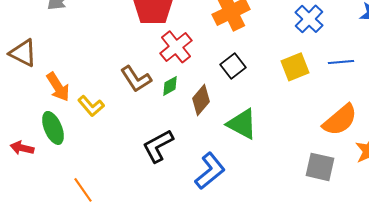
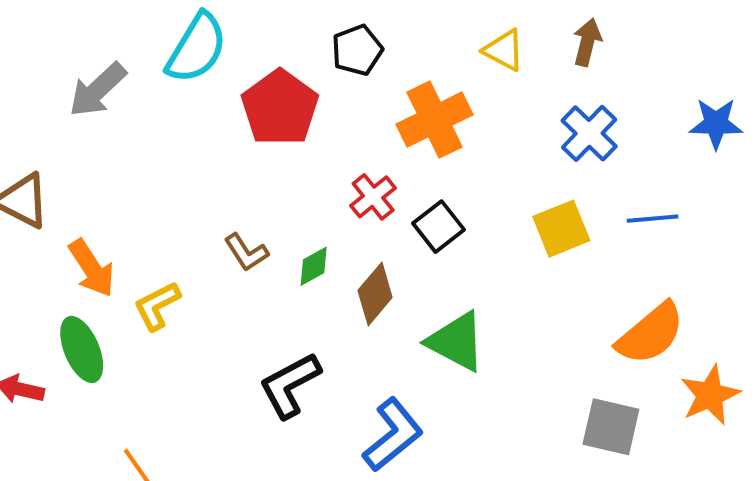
red cross: (176, 47) -> (373, 197), moved, size x0.7
brown L-shape: (136, 79) -> (246, 252), size x0.7
yellow L-shape: (91, 106) -> (157, 306), turned 104

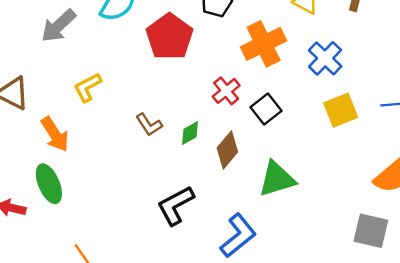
blue cross: (589, 133) -> (325, 58), moved
yellow L-shape: (157, 306) -> (87, 87), moved
green triangle: (456, 342) -> (277, 179), turned -45

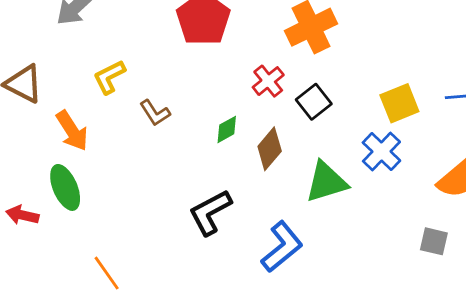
blue cross: (325, 58) -> (381, 152), moved
brown L-shape: (149, 125) -> (155, 113), moved
gray square: (371, 231) -> (434, 241), size x0.7

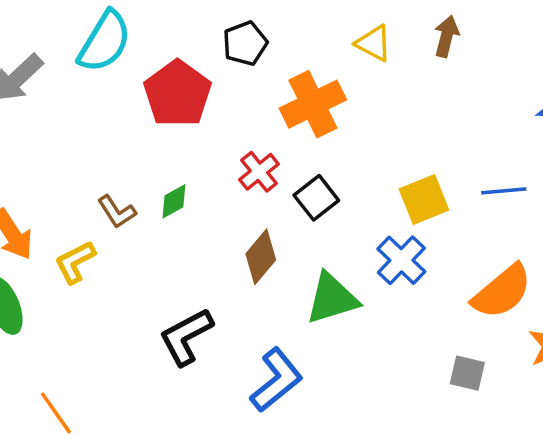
yellow L-shape: (109, 77) -> (75, 262), moved
green diamond: (227, 129) -> (174, 201), moved

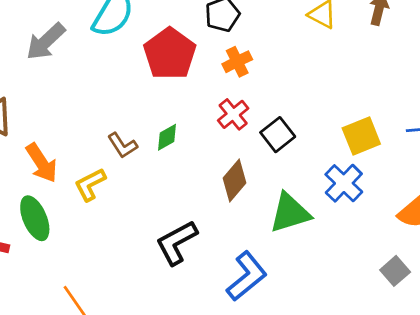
orange cross: (313, 104) -> (237, 62), moved, size x0.6
gray square: (467, 373) -> (395, 271), turned 36

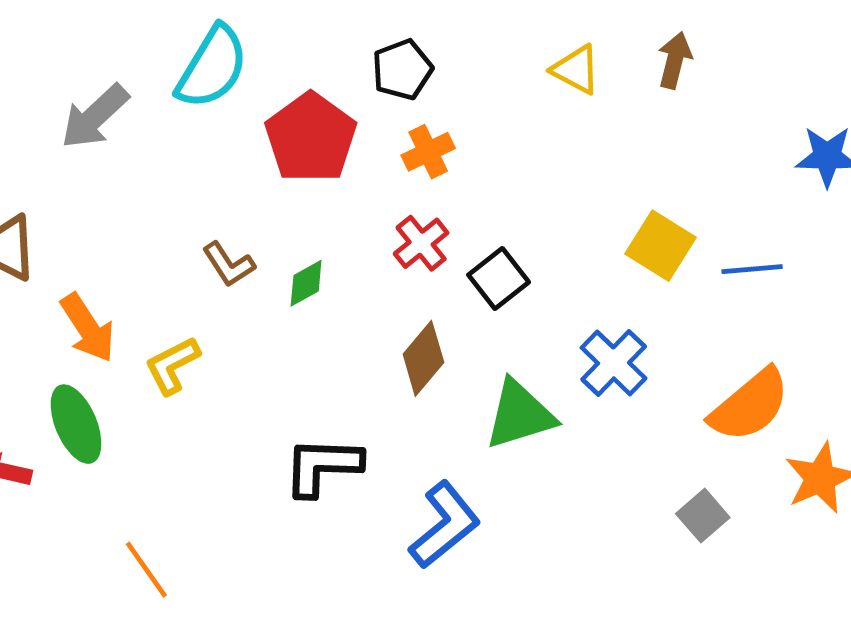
yellow square: (361, 136) -> (661, 246), moved, turned -36
brown L-shape: (122, 145) -> (229, 264), moved
black L-shape: (176, 243) -> (322, 466), turned 30

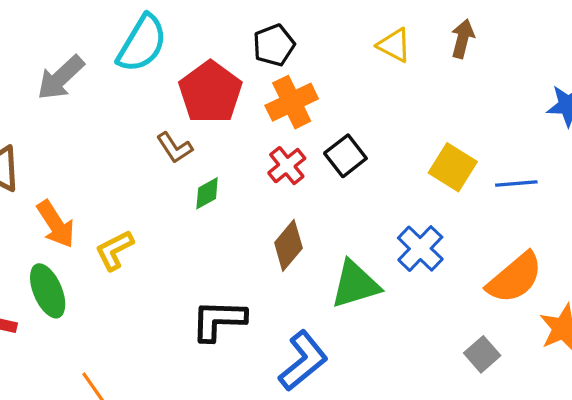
orange cross: (428, 152) -> (292, 102), size x1.4
brown L-shape: (229, 264) -> (175, 148), moved
black square: (499, 278) -> (345, 156), moved

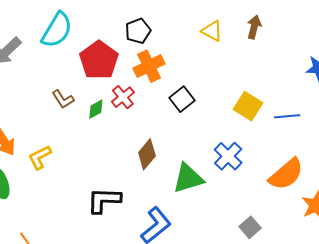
brown L-shape: (175, 148) -> (63, 99), moved
red cross: (287, 166) -> (123, 97), moved
green diamond: (207, 193) -> (96, 109), moved
gray square: (482, 354) -> (250, 227), moved

